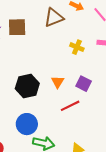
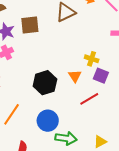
yellow cross: (77, 47) -> (92, 59), moved

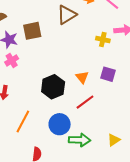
yellow cross: (92, 59) -> (103, 40), moved
red line: (89, 99) -> (85, 102), moved

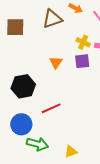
yellow cross: (103, 40) -> (83, 42), moved
purple square: (108, 74) -> (82, 61), moved, turned -35
orange triangle: (82, 77) -> (56, 63), moved

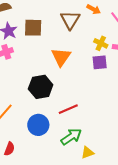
brown triangle: (52, 19) -> (70, 20), turned -40
orange triangle: (56, 63) -> (61, 57), moved, size x1.5
green arrow: (37, 144) -> (71, 137), moved, turned -50

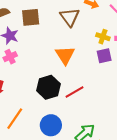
brown square: (33, 28) -> (31, 17), moved
red line: (68, 109) -> (75, 92), moved

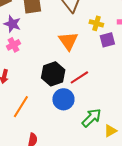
yellow cross: (103, 37) -> (96, 23), moved
blue circle: (51, 125) -> (63, 99), moved

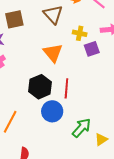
red line: (79, 77) -> (66, 88), turned -48

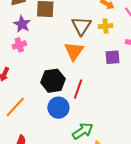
brown triangle: (53, 14) -> (81, 26), moved
yellow cross: (80, 33) -> (105, 26), moved, turned -32

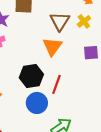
yellow cross: (105, 26) -> (84, 21), turned -32

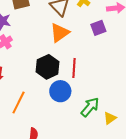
orange triangle: (52, 47) -> (60, 33), turned 35

